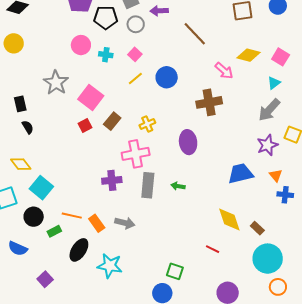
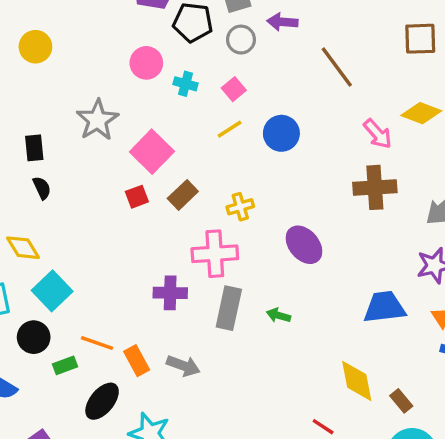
brown cross: (209, 102) -> (375, 187), moved
purple ellipse: (188, 142) -> (304, 245), turned -40

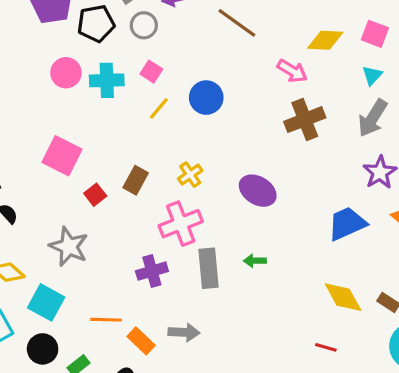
cyan cross: (186, 84) -> (107, 80), size x1.5
gray star: (97, 120) -> (69, 247), moved
pink square: (152, 152) -> (62, 156), moved
orange line: (97, 343) -> (106, 320), moved

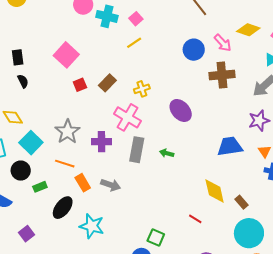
blue circle: (206, 98) -> (194, 50), moved
pink cross: (181, 224) -> (127, 117), turned 36
gray star: (69, 247) -> (67, 132), moved

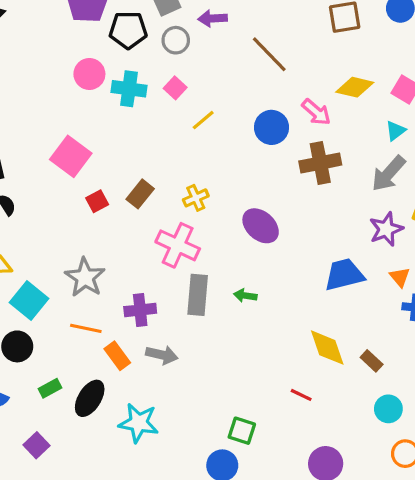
yellow line: (134, 43) -> (203, 120), moved
purple cross: (102, 142) -> (140, 310), moved
green rectangle: (40, 187) -> (50, 388), moved
cyan circle: (249, 233) -> (388, 409), size x0.6

